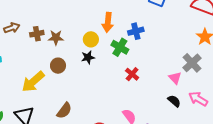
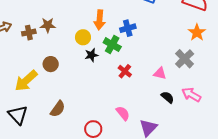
brown star: (56, 38) -> (48, 25), moved
black star: (88, 57) -> (91, 55), moved
pink triangle: (175, 78) -> (160, 73), moved, turned -32

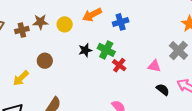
orange arrow: (100, 20) -> (92, 15), turned 60
yellow circle: (83, 37) -> (65, 24), moved
green cross: (112, 45) -> (106, 50), moved
yellow arrow: (26, 81) -> (21, 78), size x0.7

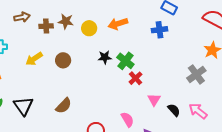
blue cross: (121, 22) -> (159, 30), moved
pink triangle: (154, 66) -> (154, 100), moved, turned 40
yellow arrow: (21, 78) -> (34, 59), moved

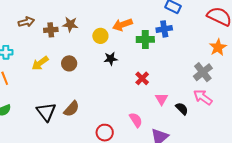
yellow circle: (89, 28) -> (100, 36), moved
green cross: (125, 61) -> (145, 39), moved, turned -36
black triangle: (23, 106) -> (46, 112), moved
pink arrow: (198, 111) -> (203, 97), moved

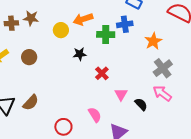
orange star: (218, 47) -> (153, 41), moved
black star: (111, 59) -> (80, 54), moved

